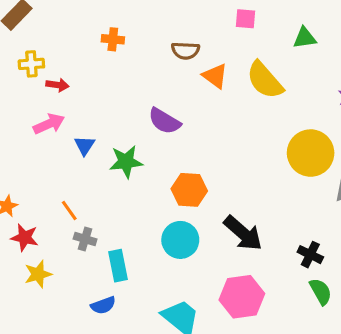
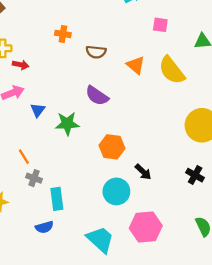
brown semicircle: (185, 51) -> (96, 52), moved
black arrow: (243, 233) -> (143, 172), moved, size x0.6
cyan circle: (180, 240) -> (116, 191), moved
black cross: (310, 255) -> (195, 175), moved

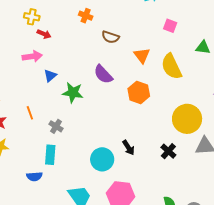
orange hexagon: (112, 147) -> (139, 92), moved
black cross: (195, 175) -> (168, 151), moved
gray cross: (34, 178) -> (56, 126), moved

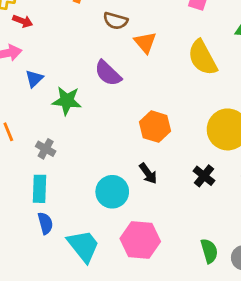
orange triangle: (142, 55) -> (145, 42), moved
orange hexagon: (139, 92) -> (155, 127), moved
blue semicircle: (34, 176) -> (45, 223), moved, turned -98

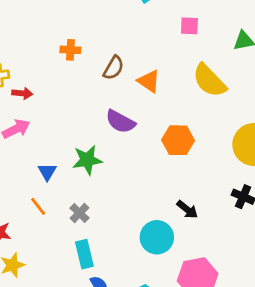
brown semicircle: (115, 21) -> (114, 68), turned -60
blue triangle: (34, 79) -> (47, 172), moved
orange hexagon: (155, 127) -> (178, 140), moved
gray cross: (46, 149) -> (80, 213), turned 30

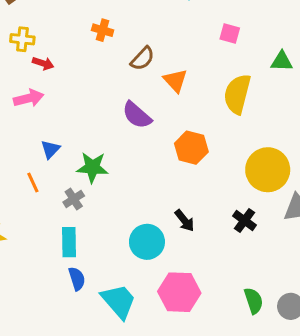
yellow semicircle: (209, 81) -> (237, 94), turned 45
green star: (87, 160) -> (92, 167), moved

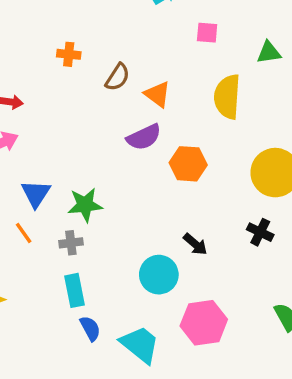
purple semicircle: (137, 115) -> (144, 137), moved, turned -56
blue triangle: (50, 149) -> (36, 194), size x1.4
gray cross: (74, 199) -> (71, 243), turned 36

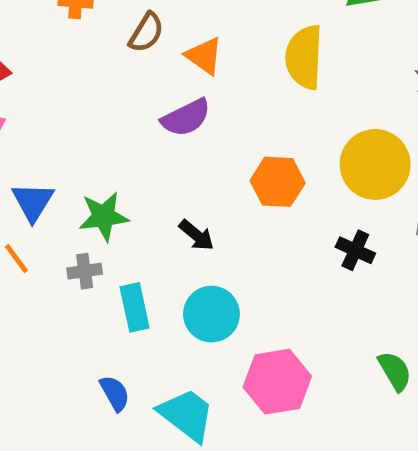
orange hexagon: (188, 164) -> (278, 182), moved
black arrow: (195, 244) -> (196, 235), moved
cyan rectangle: (74, 290) -> (135, 307), moved

